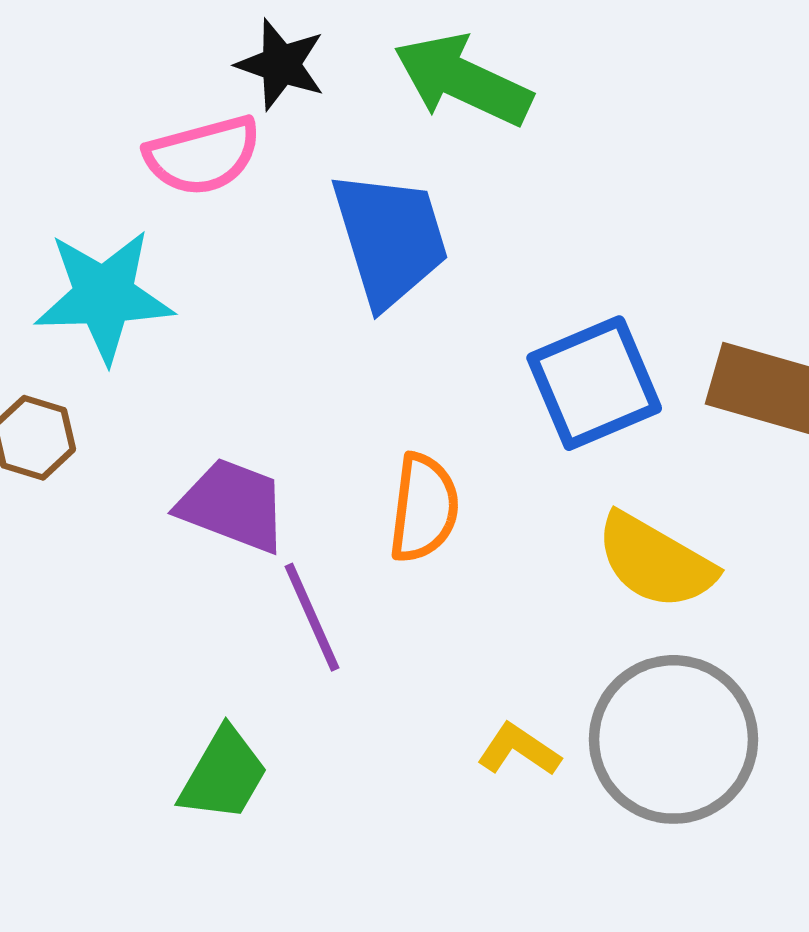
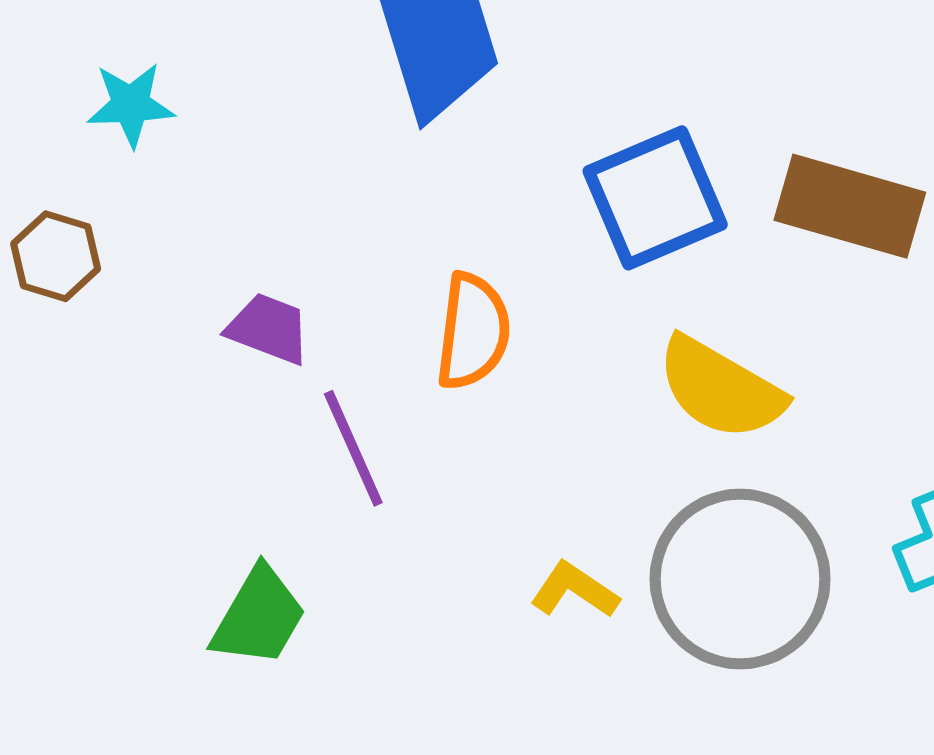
cyan star: (104, 296) -> (131, 105), size x0.6
purple trapezoid: (233, 505) -> (268, 329), size x0.7

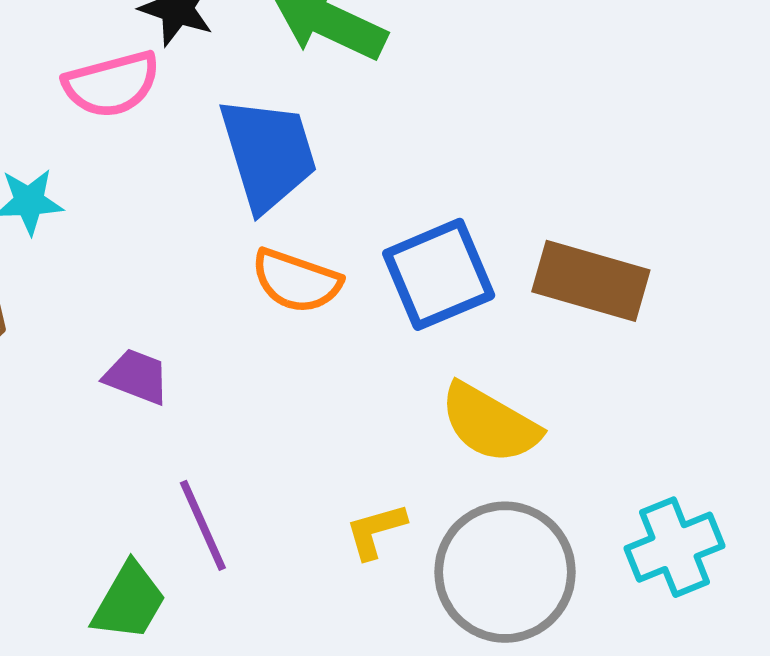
orange semicircle: (473, 331) -> (296, 281), moved, turned 102
purple line: (353, 448) -> (203, 525), moved
yellow L-shape: (574, 590) -> (376, 531), moved, turned -50

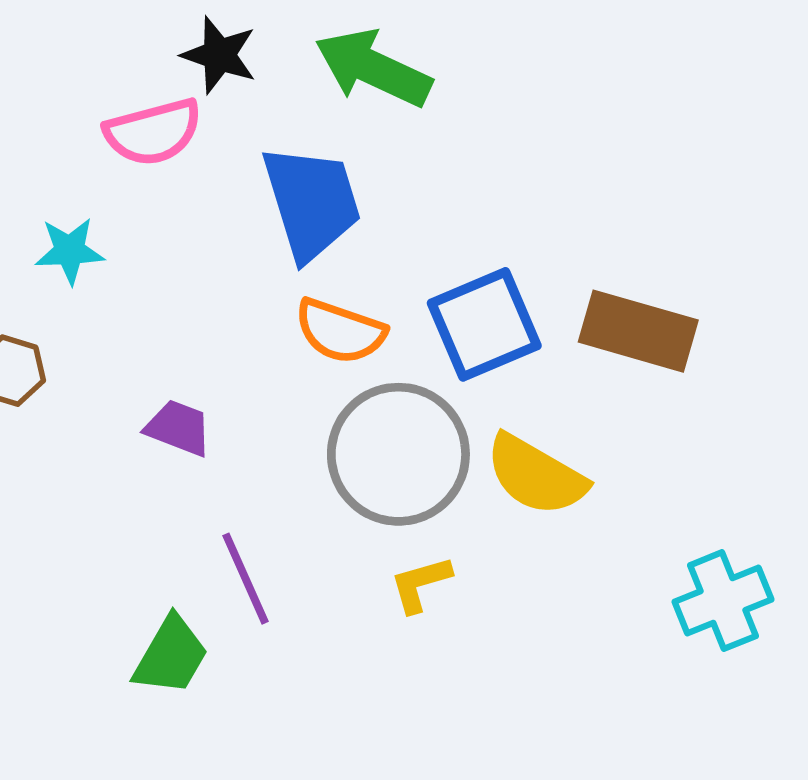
gray circle: (505, 572) -> (398, 454), moved

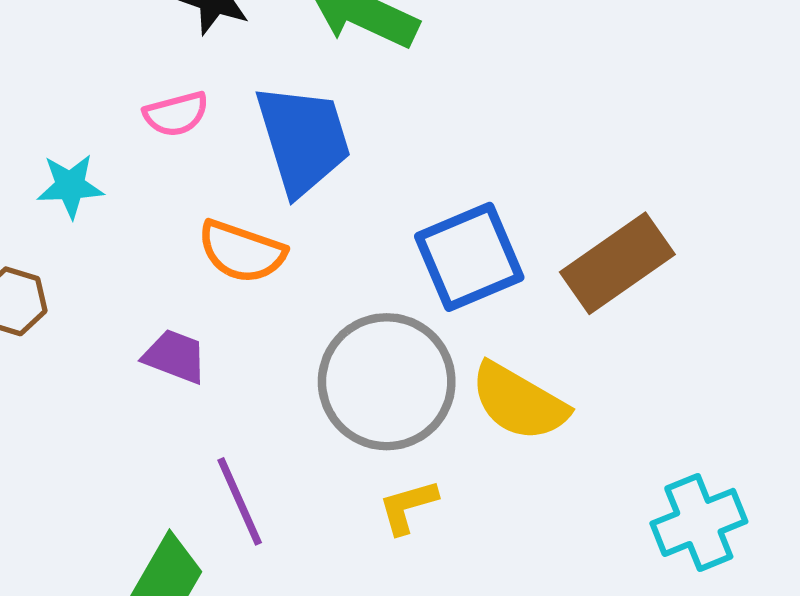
pink semicircle: (153, 132) -> (176, 114), moved, size x0.7
orange semicircle: (340, 331) -> (242, 252), moved
brown rectangle: (638, 331) -> (617, 263), turned -51

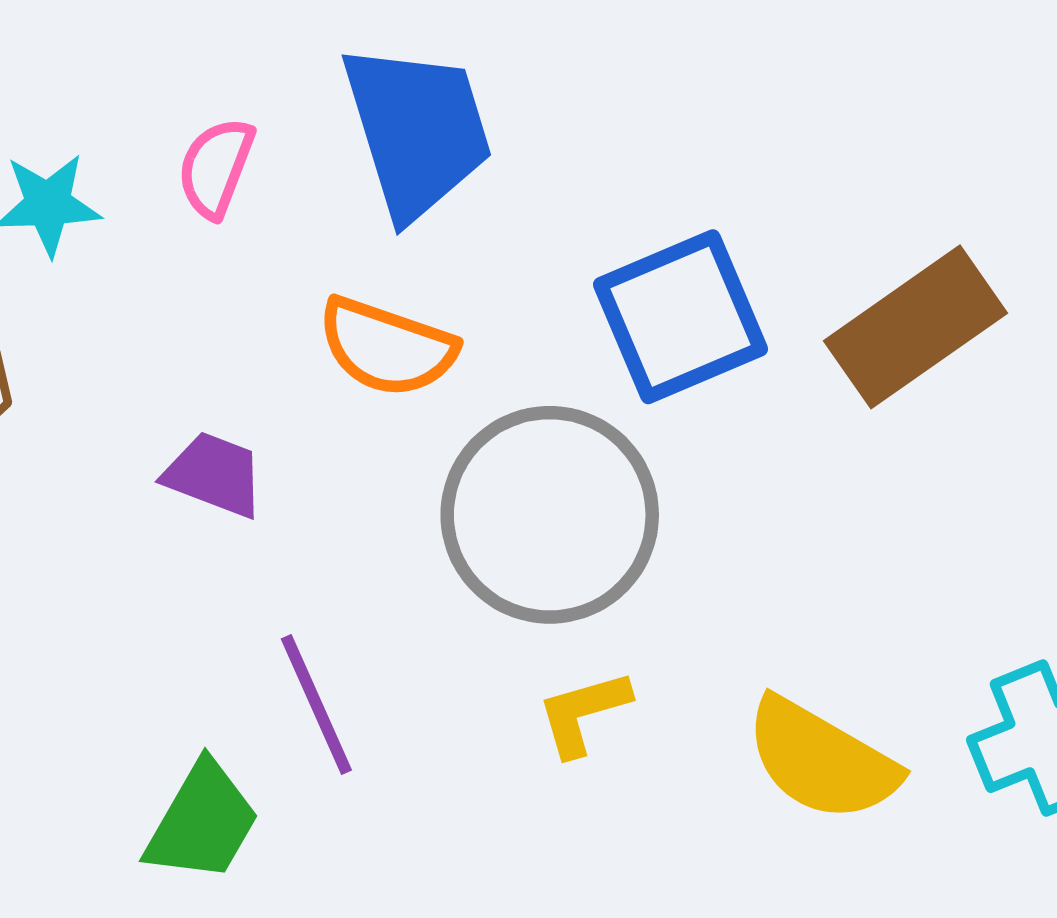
pink semicircle: (176, 114) -> (216, 168), moved, turned 126
orange semicircle: (242, 252) -> (387, 347), moved
yellow semicircle: (519, 402) -> (822, 760), moved

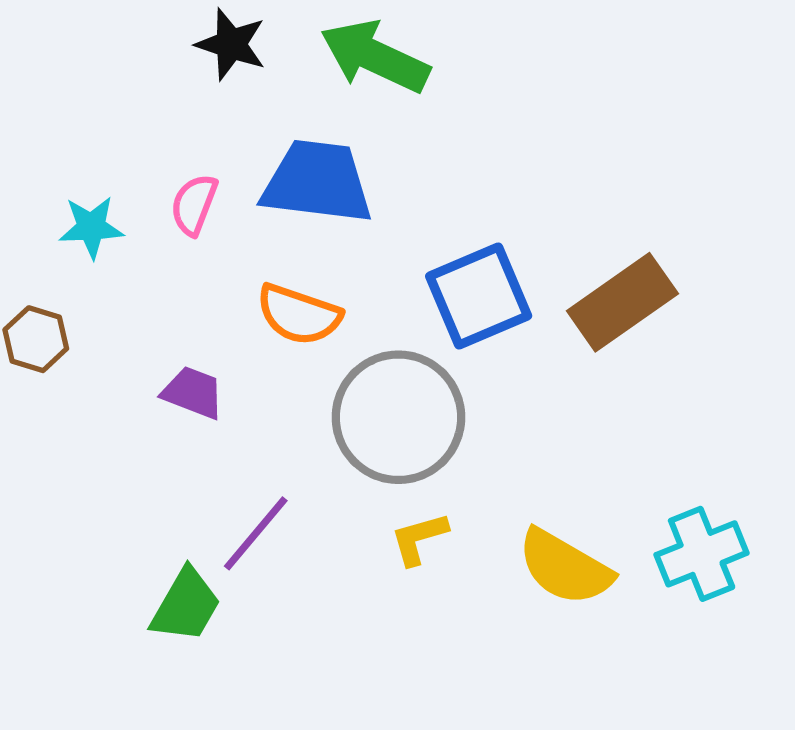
blue trapezoid: (417, 131) -> (317, 182), turned -66
purple line: (316, 704) -> (256, 533), turned 64

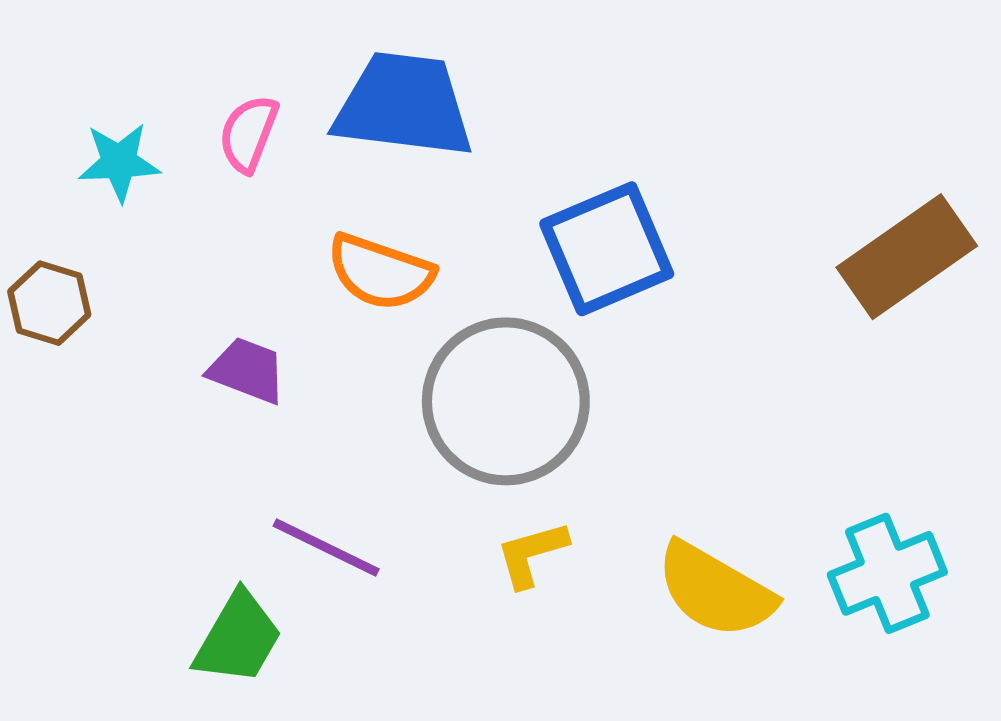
brown rectangle: (622, 302) -> (907, 257), moved
purple line: (256, 533) -> (326, 548), turned 76

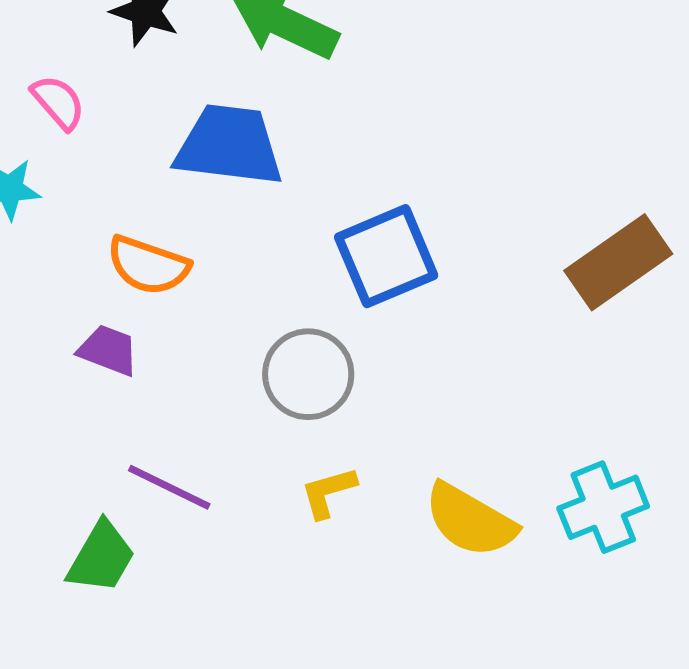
pink semicircle: (248, 134) -> (58, 102), moved, turned 118
orange semicircle: (380, 272) -> (148, 265), moved
gray circle: (506, 401) -> (308, 374), size x0.7

